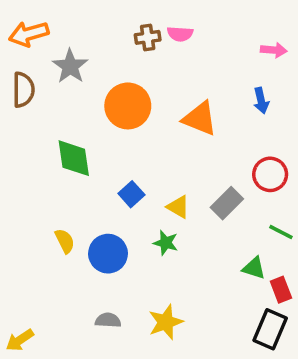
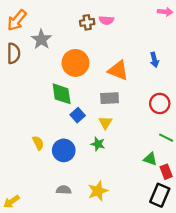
orange arrow: (29, 34) -> (17, 20), turned -35
pink arrow: (274, 50) -> (165, 12), moved
green diamond: (74, 158) -> (62, 94), moved
gray rectangle: (227, 203) -> (110, 98), moved, turned 42
yellow triangle: (178, 207) -> (105, 123), turned 32

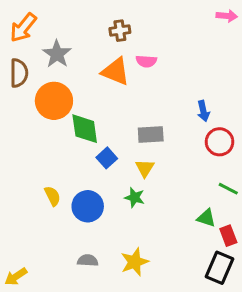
pink semicircle: (106, 20) -> (146, 61), moved
blue arrow: (154, 60) -> (203, 111), moved
orange circle: (75, 63) -> (54, 101), moved
orange triangle: (118, 70) -> (115, 72), moved

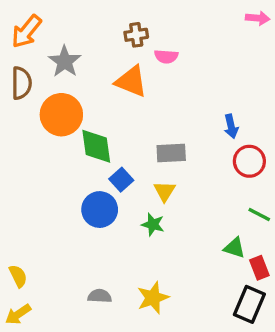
pink semicircle: (146, 61) -> (166, 56), moved
yellow semicircle: (53, 196) -> (18, 276), moved
blue circle: (88, 206) -> (100, 210), moved

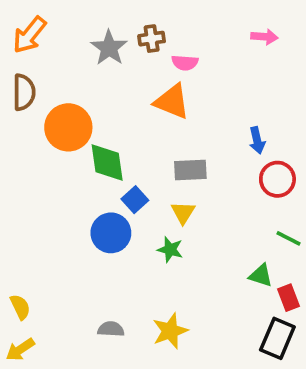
pink arrow: (258, 18) -> (264, 37), moved
gray star: (65, 61) -> (109, 48), moved
orange triangle: (131, 81) -> (172, 102), moved

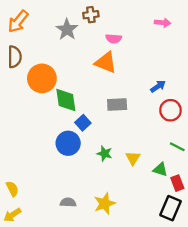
brown cross: (152, 39) -> (91, 15), moved
blue arrow: (257, 140) -> (158, 86), turned -112
yellow triangle: (183, 213) -> (133, 158), moved

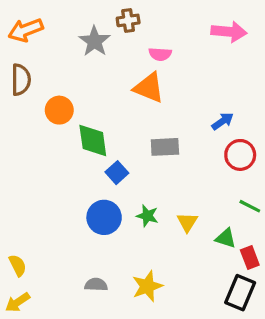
orange arrow: (18, 22) -> (26, 30), turned 30
pink arrow: (163, 23) -> (229, 32), size x1.5
orange circle: (42, 78) -> (59, 110), size x0.7
blue circle: (68, 143) -> (104, 217), moved

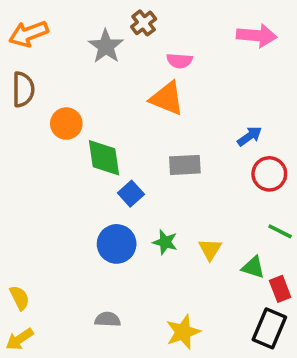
brown cross: (128, 20) -> (144, 23), turned -30
yellow star: (147, 286) -> (183, 332), moved

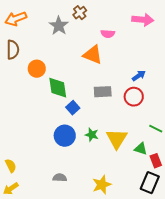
pink semicircle: (179, 61) -> (108, 34), moved
red circle: (269, 174) -> (134, 97), moved
yellow triangle: (210, 249) -> (117, 139), size x1.6

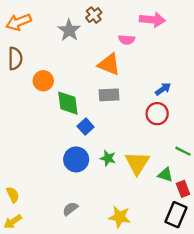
pink arrow: (143, 20) -> (152, 20), moved
gray rectangle: (103, 92) -> (109, 95), moved
gray semicircle: (60, 178) -> (70, 209), turned -40
yellow star: (102, 185) -> (120, 217), turned 30

